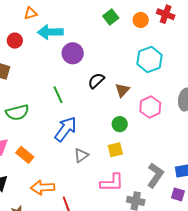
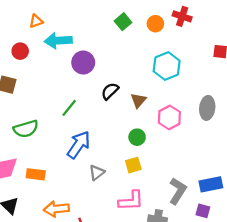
green line: (58, 95) -> (69, 108), turned 66
orange rectangle: (25, 155) -> (36, 174), turned -30

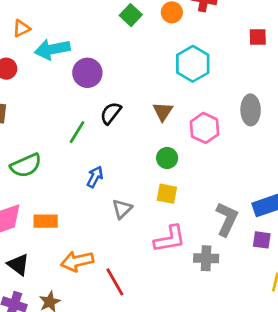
black semicircle: (110, 91) -> (111, 113), moved
blue arrow: (79, 145) -> (95, 177), size x0.6
yellow square: (133, 165) -> (167, 194), turned 35

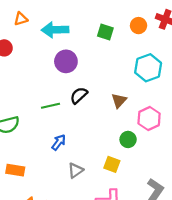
green square: (131, 15) -> (105, 32), moved, turned -35
cyan arrow: (52, 49) -> (55, 30), moved
green line: (77, 132) -> (51, 106), turned 36
green circle: (167, 158) -> (128, 139), moved

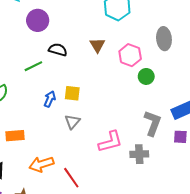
black semicircle: (79, 95) -> (58, 50), turned 72
green circle: (128, 139) -> (146, 76), moved
yellow square: (112, 164) -> (72, 93), moved

